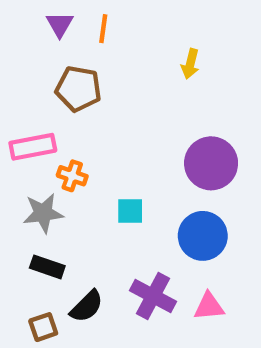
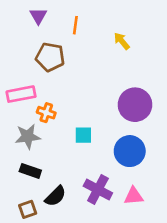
orange line: (103, 29) -> (75, 25), moved
yellow arrow: (190, 64) -> (122, 41), turned 126

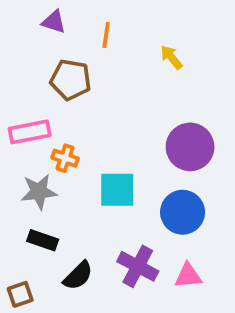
purple triangle: (38, 16) -> (54, 22), turned -42
cyan square: (83, 135) -> (117, 190), size x1.5
brown square: (28, 209) -> (20, 294), moved

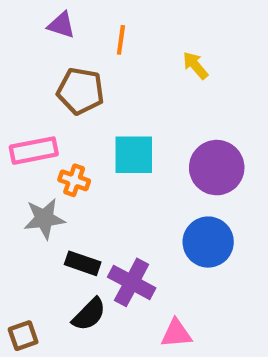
cyan square: (117, 190) -> (134, 155), moved
black rectangle: (43, 240) -> (83, 263), moved
purple cross: (138, 266) -> (132, 282), moved
pink triangle: (188, 276) -> (176, 334), moved

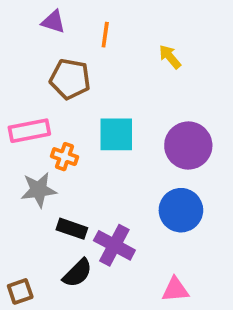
pink triangle: (176, 334) -> (175, 290), moved

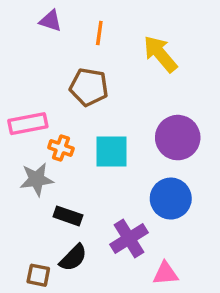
yellow arrow: (170, 57) -> (160, 54), size x1.6
brown pentagon: (70, 79) -> (89, 87), moved
cyan square: (116, 134) -> (111, 151), moved
purple cross: (114, 245) -> (129, 239), moved, turned 30
brown square: (20, 291) -> (38, 275), moved, turned 30

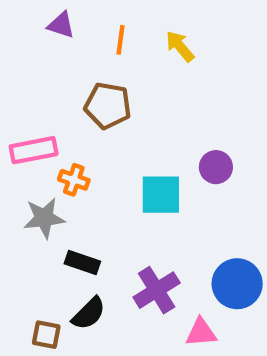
yellow arrow: (160, 54) -> (180, 46), moved, size x0.7
purple circle: (178, 138) -> (216, 167), size x0.6
cyan square: (111, 151) -> (161, 195), moved
blue circle: (171, 199) -> (237, 284), moved

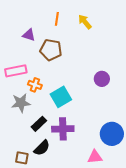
purple triangle: (61, 25) -> (29, 35), moved
cyan square: (161, 195) -> (61, 97), moved, turned -30
black rectangle: (82, 263) -> (39, 124), turned -63
purple cross: (157, 290) -> (63, 129), moved, turned 30

